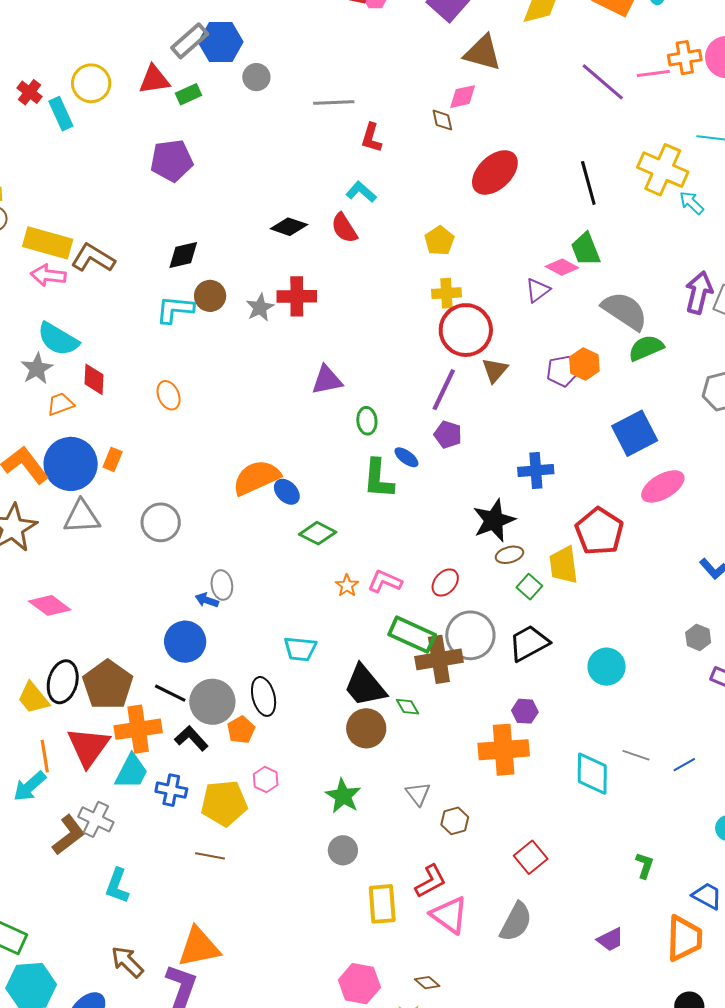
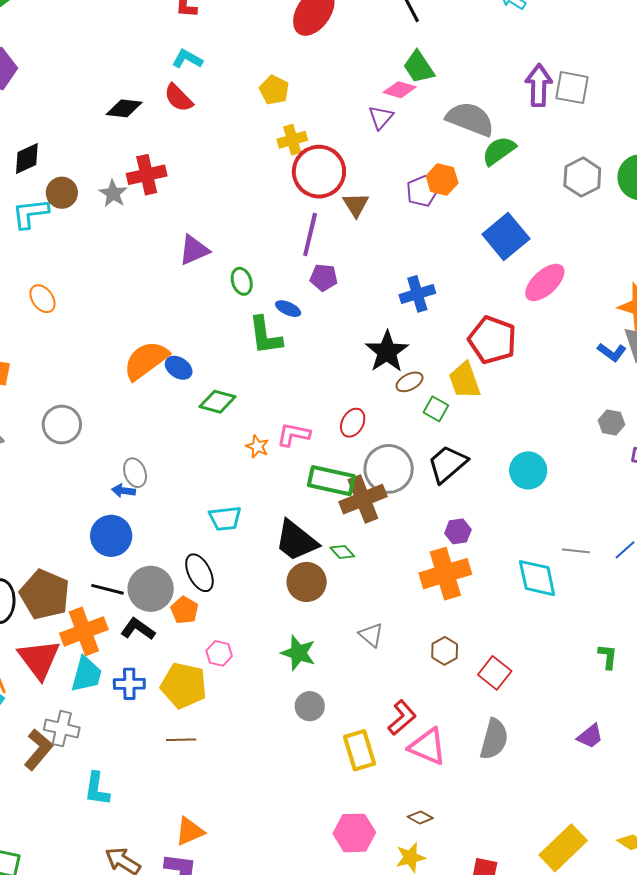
yellow pentagon: (224, 803) -> (184, 685), turned 30
brown hexagon: (455, 821) -> (445, 651), moved
orange triangle: (199, 947) -> (190, 831), size x0.7

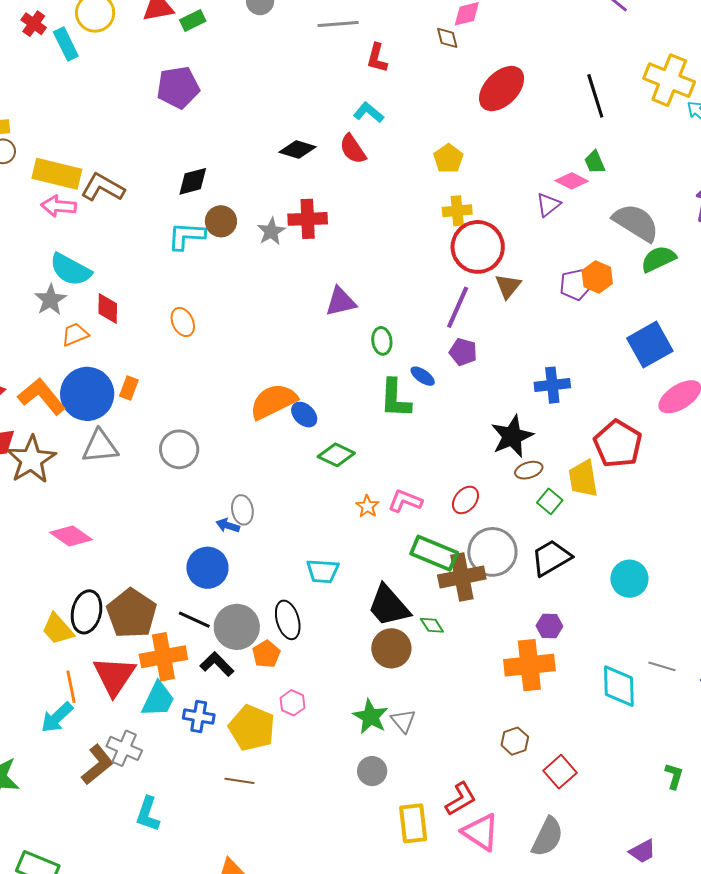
green trapezoid: (419, 67) -> (595, 162), size x0.7
gray triangle: (371, 635) -> (403, 721), moved

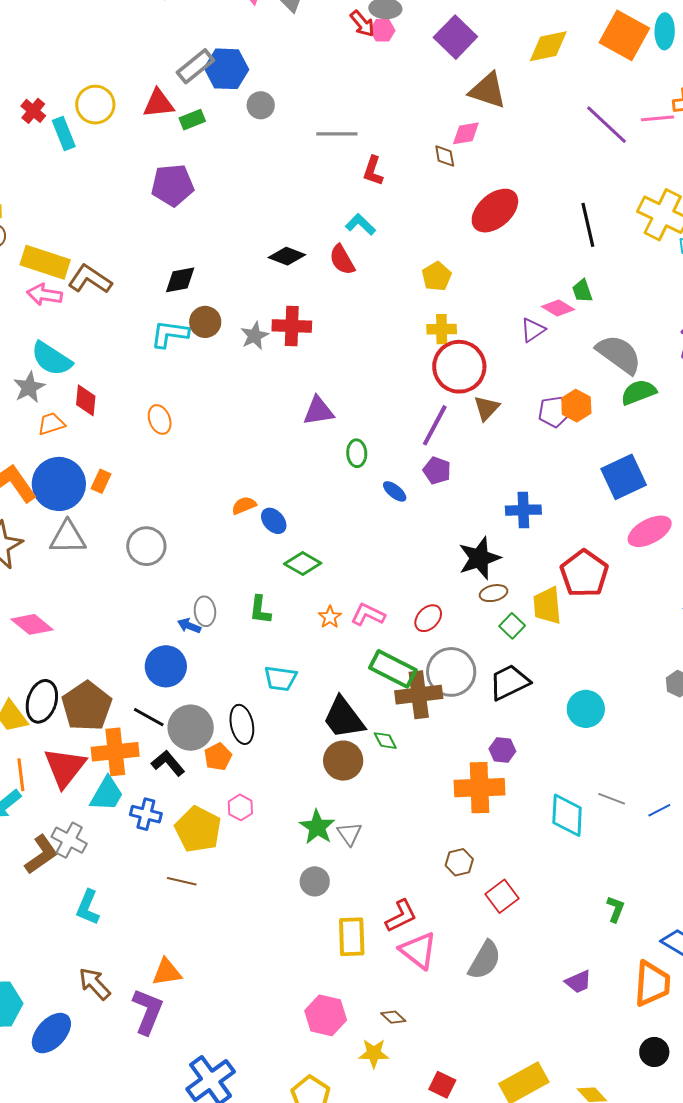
green L-shape: (395, 399) -> (260, 610), moved, size x0.7
orange semicircle: (273, 401) -> (244, 505), size x0.5

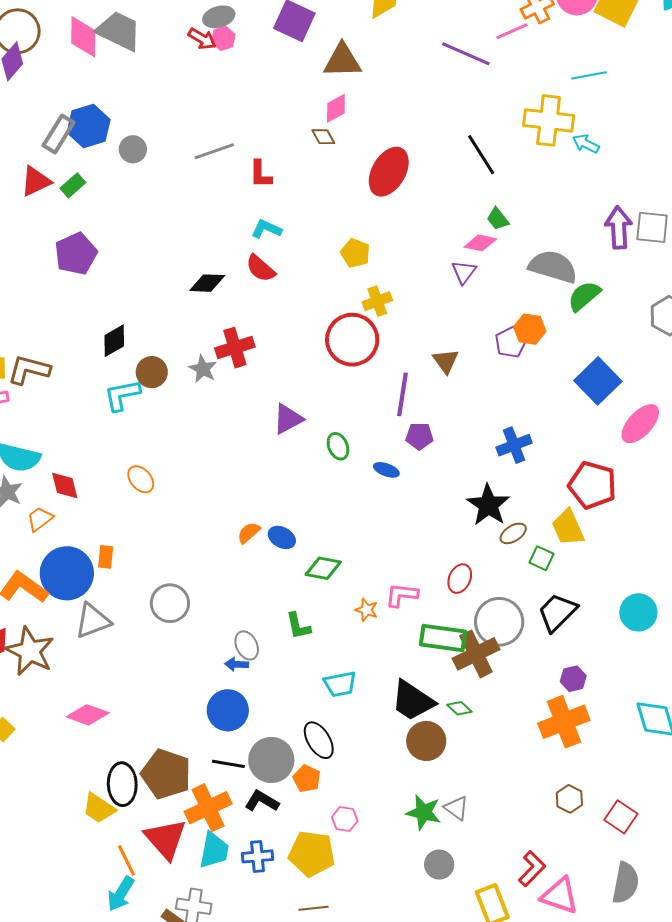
red circle: (459, 367) -> (352, 340), moved

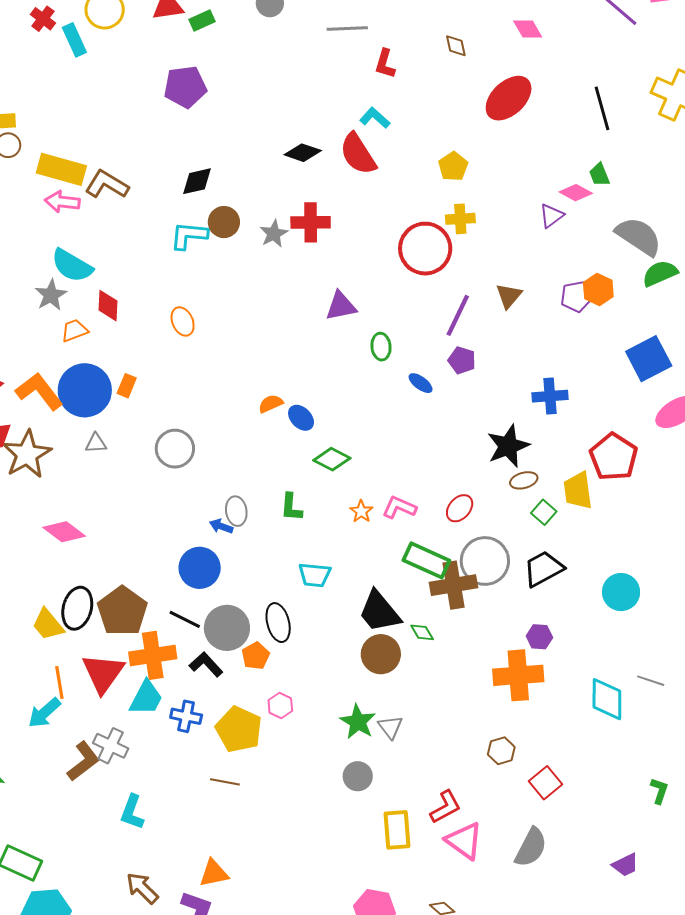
pink diamond: (336, 108) -> (528, 29), moved, turned 72
red semicircle: (261, 268) -> (358, 154), size x1.4
gray triangle: (93, 621) -> (96, 443), size x0.6

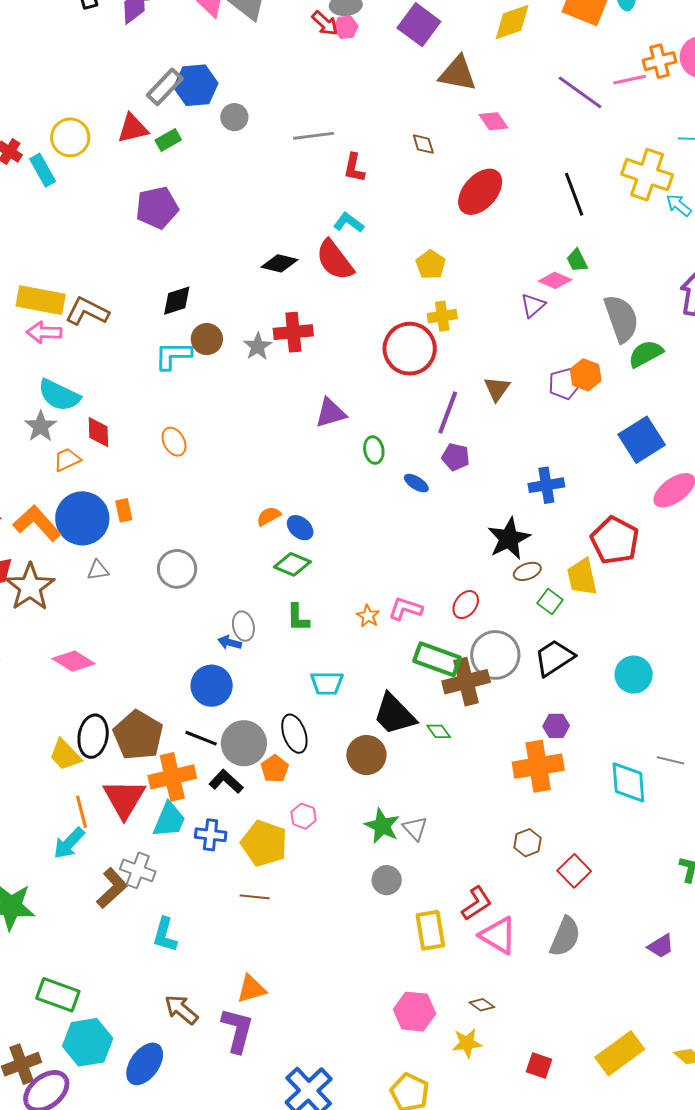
gray semicircle: (639, 236) -> (621, 319), turned 42
orange rectangle: (127, 386) -> (124, 510), turned -30
green diamond: (332, 459) -> (292, 564), moved
brown circle: (381, 654) -> (366, 755), moved

